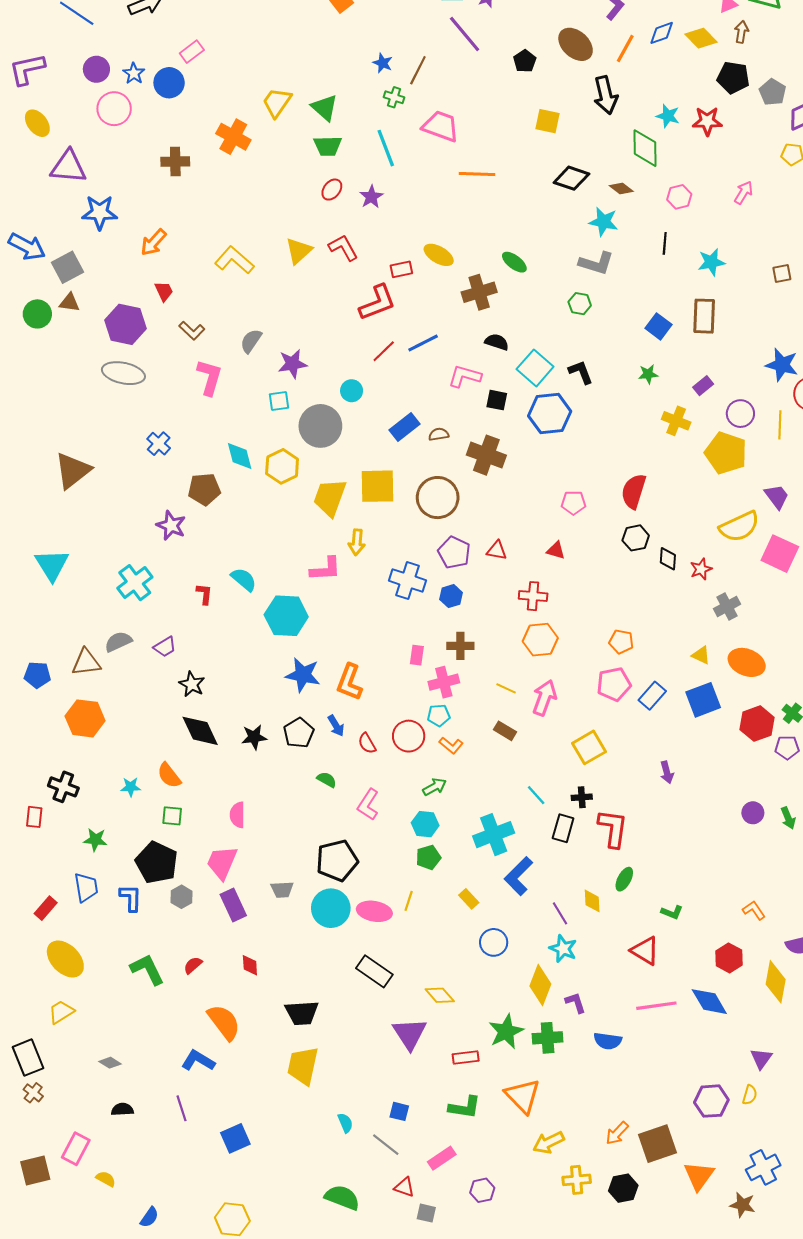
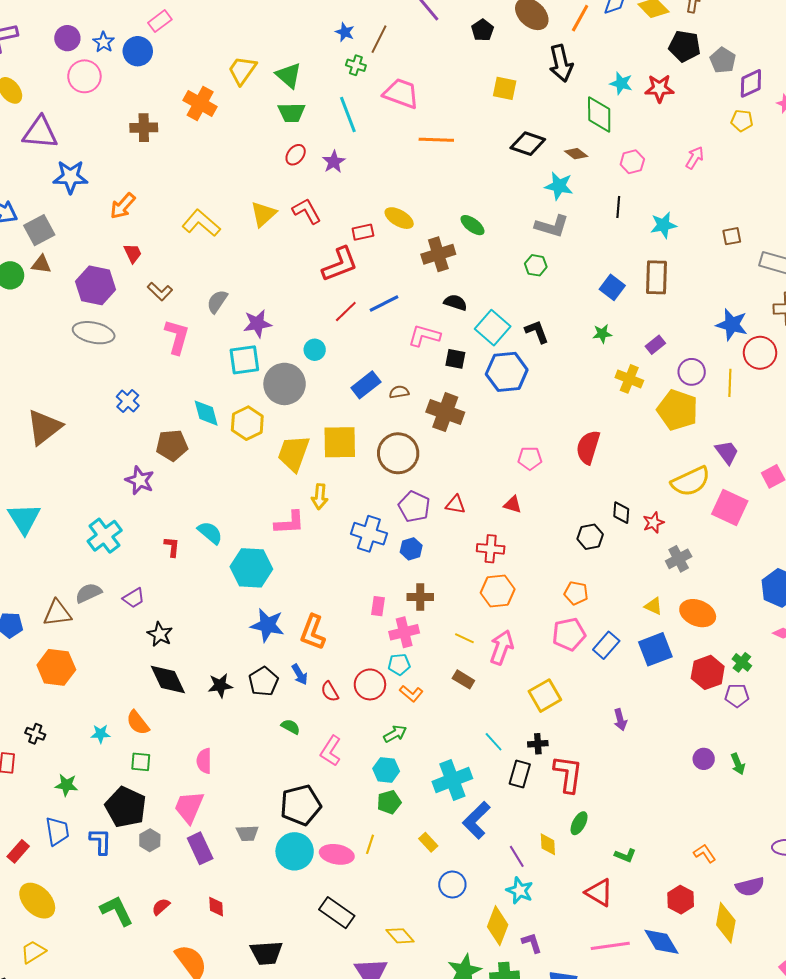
cyan square: (279, 401) -> (244, 360), size x1.5
black hexagon: (636, 538) -> (590, 537), moved
black cross: (63, 787) -> (35, 734), size x0.7

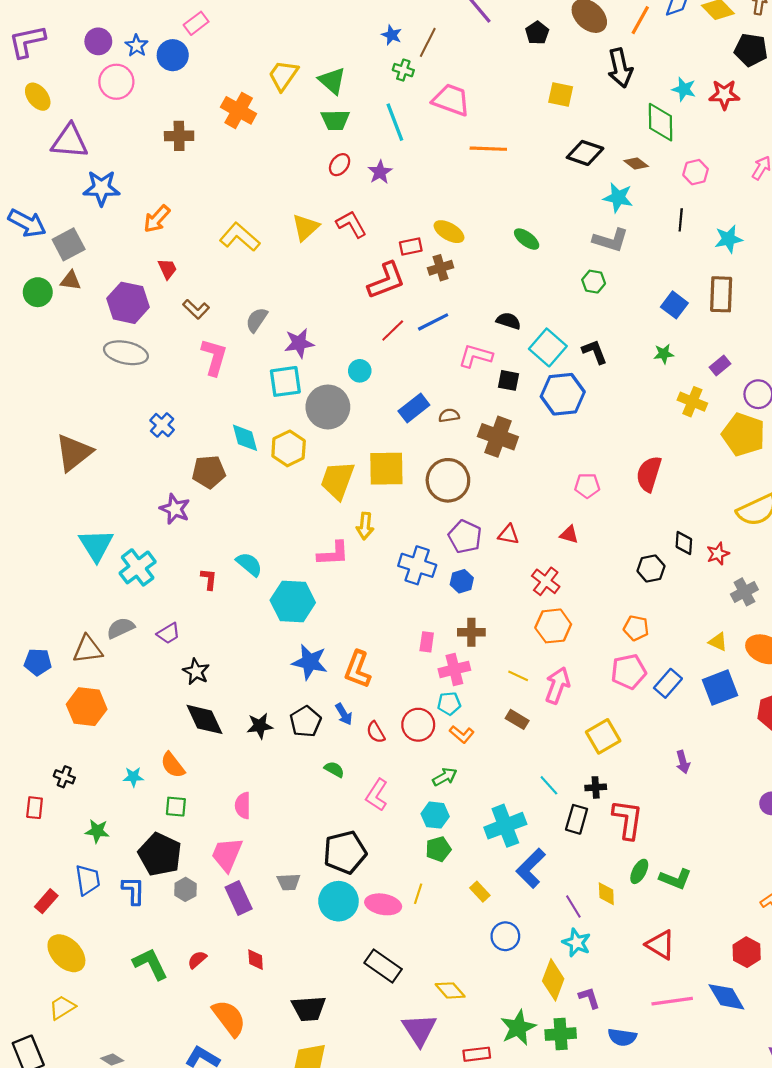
brown cross: (438, 254) -> (441, 268), moved, size x0.7
cyan triangle: (24, 519) -> (96, 545), moved
red cross: (491, 549) -> (546, 581), turned 32
green L-shape: (625, 855) -> (675, 879), moved, size x1.4

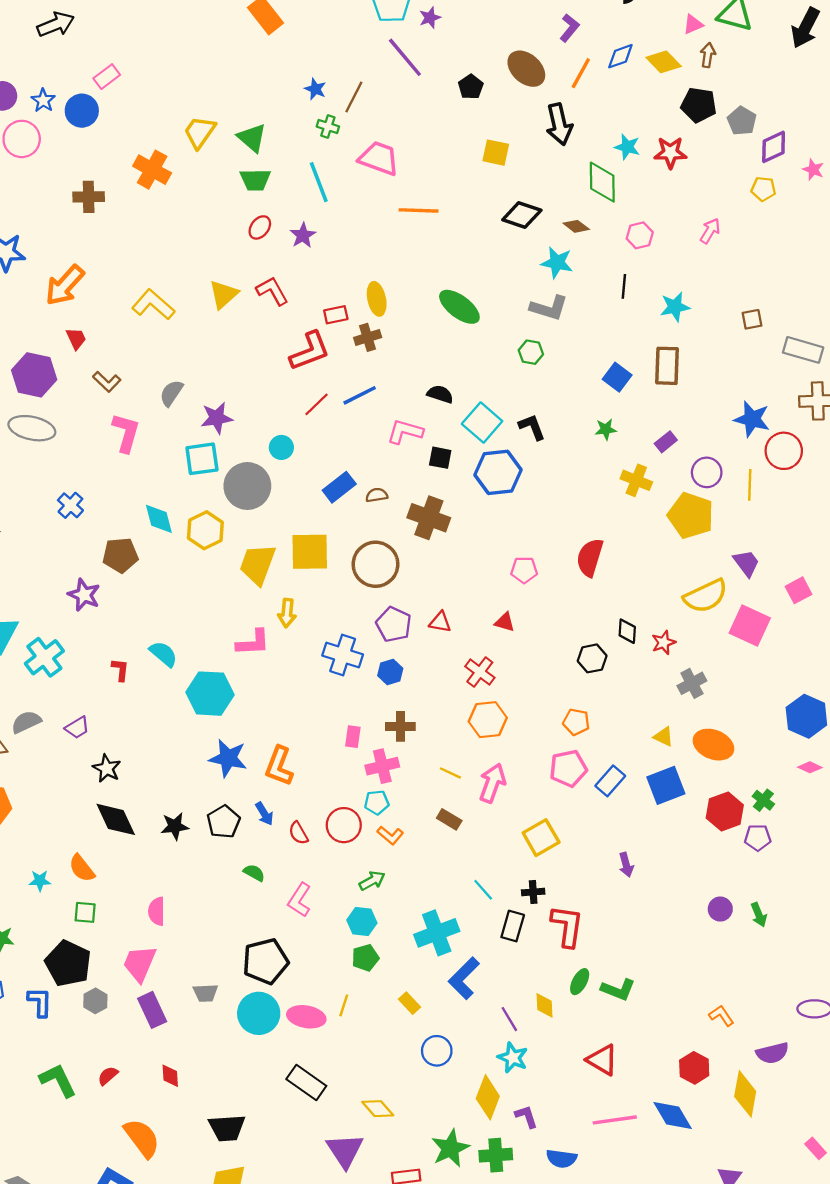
orange arrow: (157, 219) -> (65, 285), size x1.4
yellow ellipse: (449, 232) -> (377, 299), turned 48
green ellipse: (527, 239) -> (459, 307), size x1.5

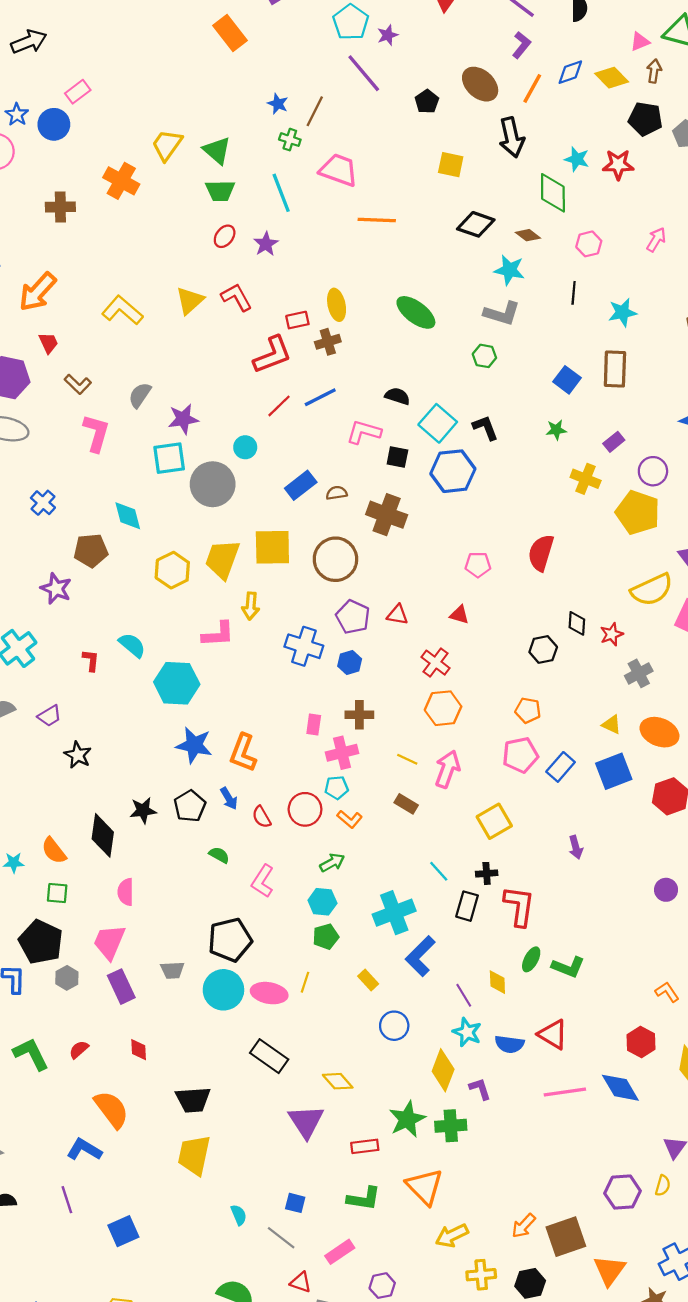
yellow hexagon: (205, 530) -> (172, 570), moved
black diamond: (116, 819) -> (103, 835), moved, turned 33
blue semicircle: (561, 1159) -> (509, 1044), moved

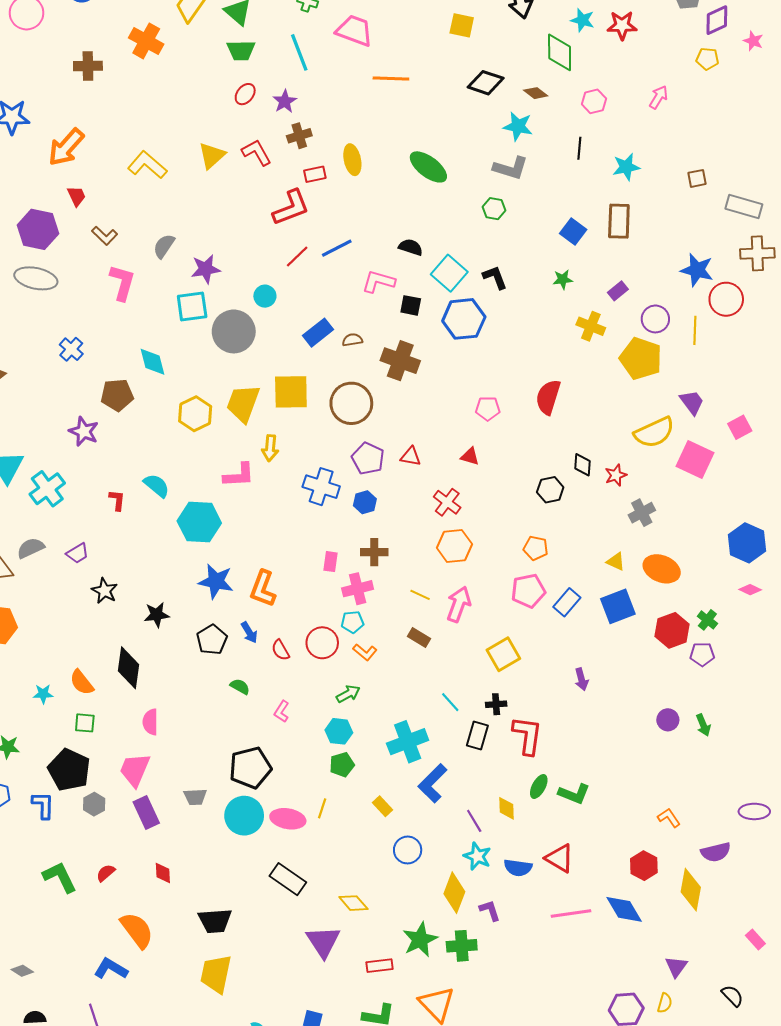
brown cross: (328, 342) -> (299, 136), moved
black star: (143, 810) -> (157, 615), moved
pink L-shape: (263, 881) -> (282, 712), size x0.7

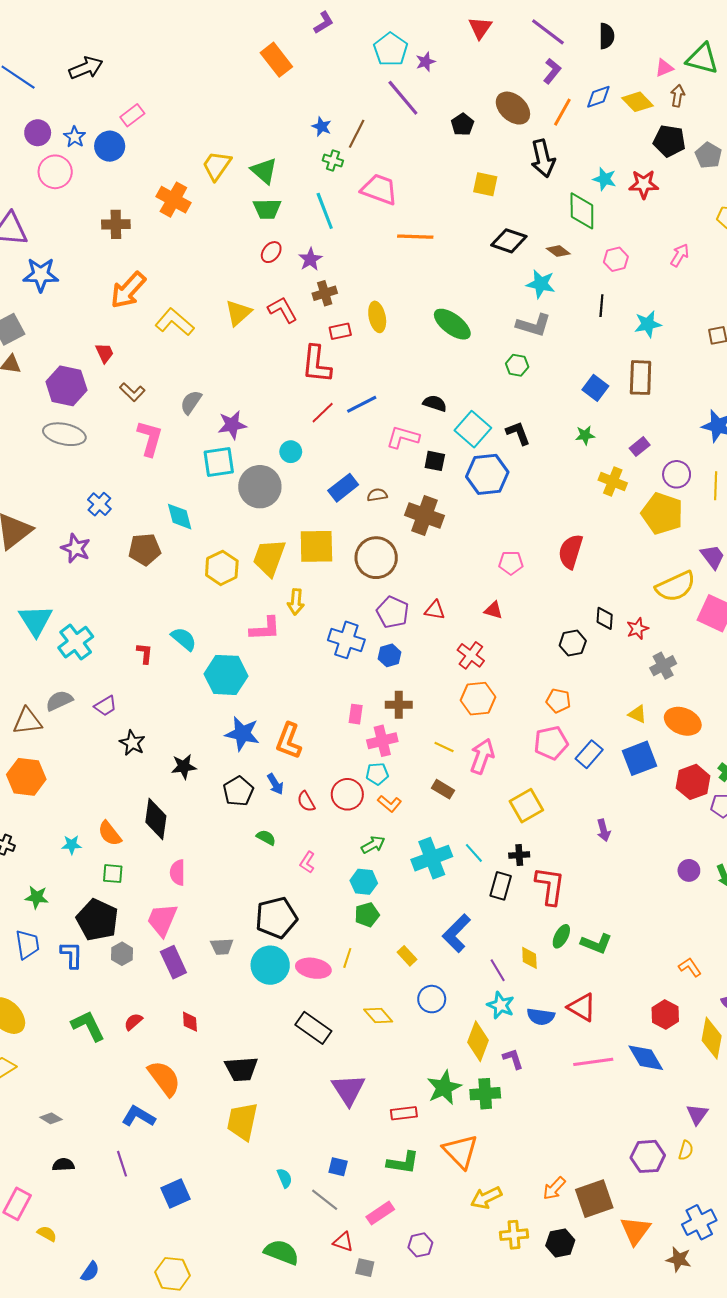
orange arrow: (66, 147) -> (128, 290), moved
red L-shape: (291, 208) -> (316, 364), turned 117
purple star: (84, 431) -> (76, 548), moved
cyan cross: (408, 742) -> (432, 858), moved
yellow diamond: (353, 903) -> (378, 1016), moved

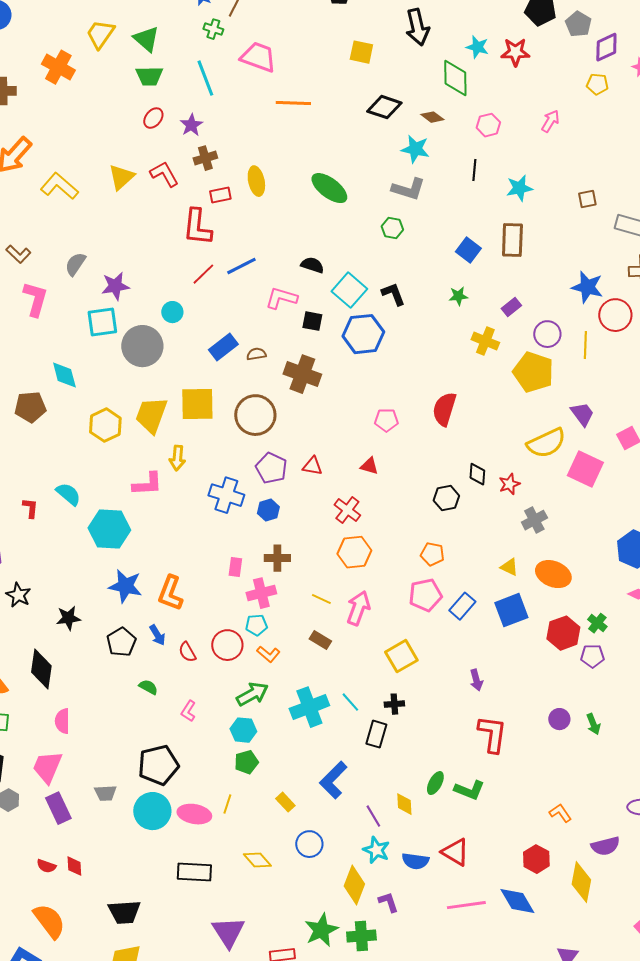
green arrow: (373, 845) -> (252, 694), size x1.4
red L-shape: (550, 886) -> (492, 734), moved
red semicircle: (133, 1022) -> (46, 866), moved, turned -120
black rectangle: (313, 1028) -> (194, 872), turned -32

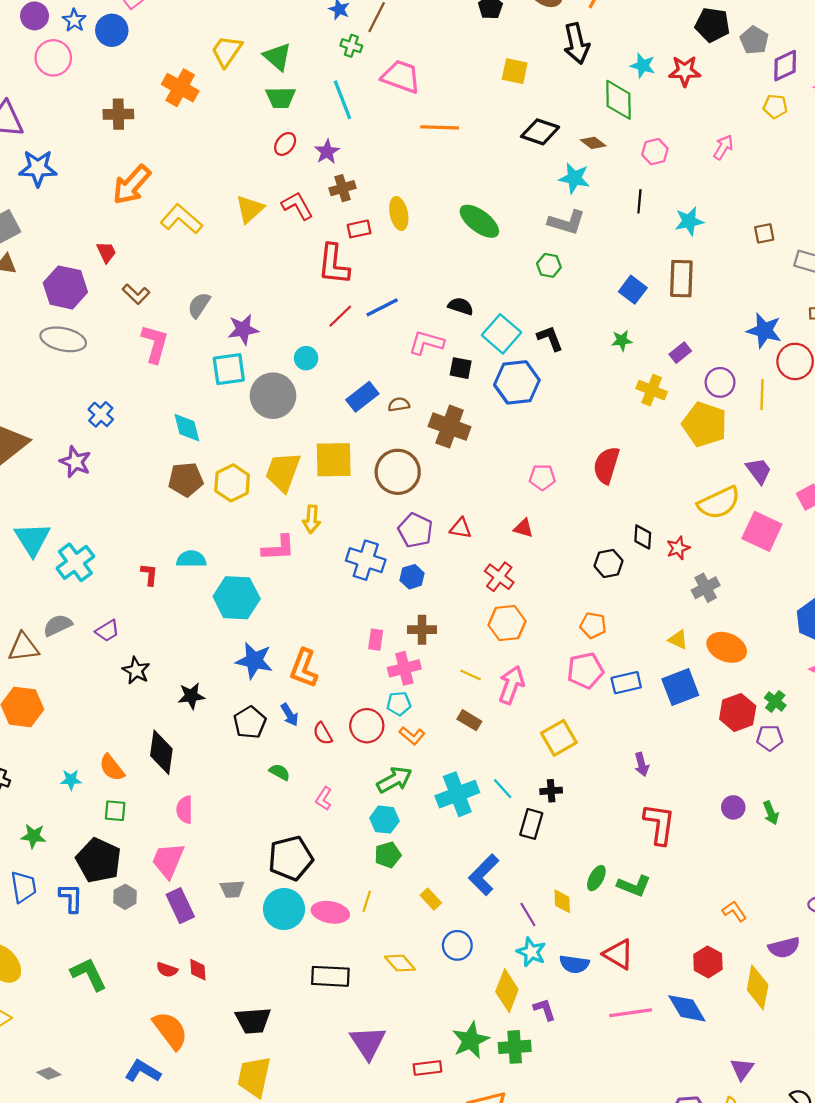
brown pentagon: (30, 407) -> (186, 480), moved
cyan semicircle: (68, 494) -> (191, 559), turned -40
blue rectangle: (462, 606) -> (626, 683), turned 36

